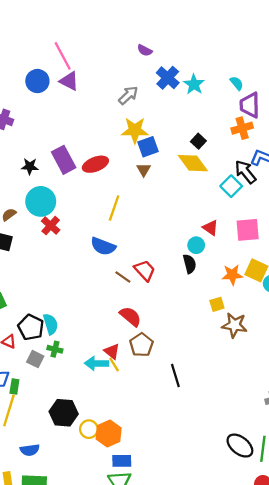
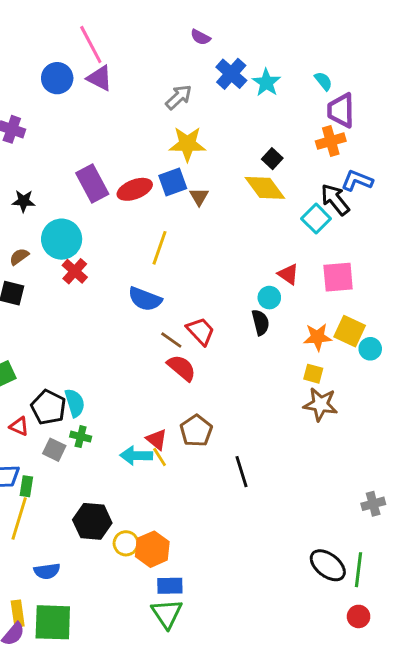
blue square: (148, 147) -> (173, 182), moved
black star: (30, 166) -> (24, 201), moved
yellow square: (217, 304) -> (313, 374), moved, turned 32
red semicircle: (130, 316) -> (182, 368), moved

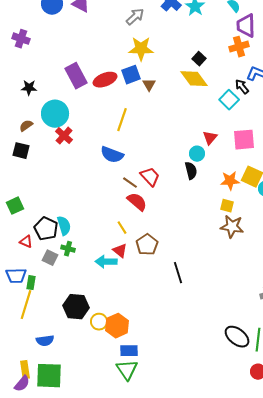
black arrow: (335, 200) -> (242, 87), size x0.7
red triangle: (288, 274) -> (210, 138), turned 35
yellow line: (160, 457) -> (122, 228), moved

